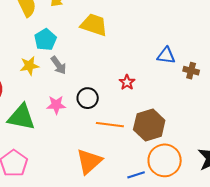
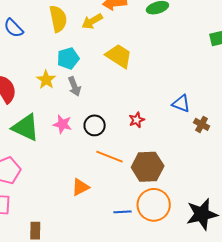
yellow star: (29, 66) -> (46, 80), turned 30
orange triangle: (89, 161) -> (80, 187), size x0.7

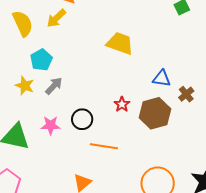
yellow trapezoid: (119, 56) -> (120, 43), moved
gray arrow: (74, 86) -> (54, 86), turned -102
brown cross: (202, 124) -> (186, 94), turned 35
brown hexagon: (148, 167) -> (155, 113), moved

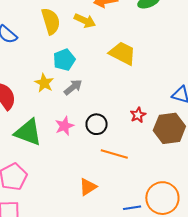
yellow arrow: (56, 18) -> (85, 21), turned -120
yellow trapezoid: (120, 43) -> (122, 53), moved
pink star: (51, 125) -> (64, 126), turned -30

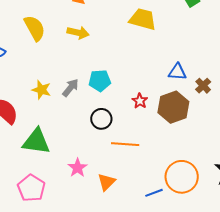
yellow arrow: (85, 21) -> (78, 33), moved
yellow trapezoid: (122, 53) -> (143, 19), moved
cyan pentagon: (64, 60) -> (100, 81), moved, turned 30
pink star: (64, 126) -> (77, 168), moved

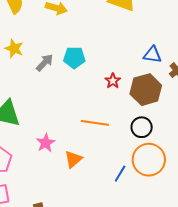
yellow star: (41, 90) -> (14, 48), moved
black circle: (101, 119) -> (142, 127), moved
blue line: (154, 193) -> (120, 174), turned -42

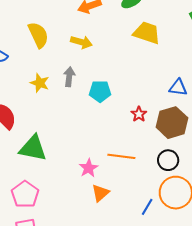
gray arrow: (45, 63) -> (69, 77), moved, turned -36
pink star: (46, 143) -> (89, 168), moved

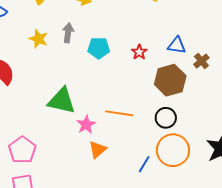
red star: (139, 114) -> (139, 52), moved
green triangle: (33, 148) -> (62, 101), moved

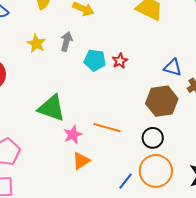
red star: (139, 52) -> (120, 61), moved

